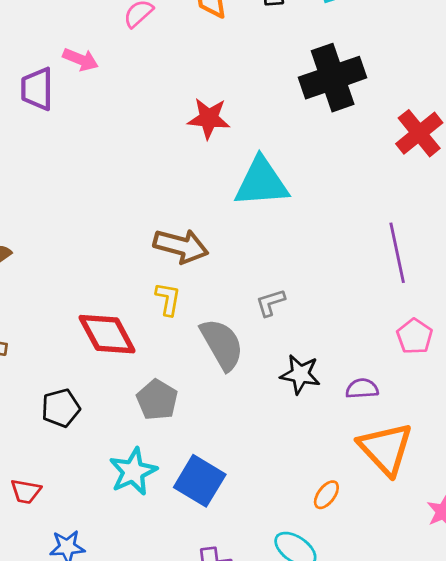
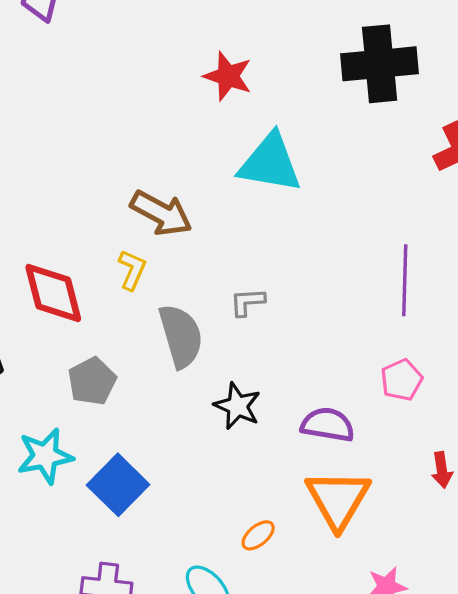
black star: (300, 374) -> (237, 406), moved
purple semicircle: (362, 389) -> (328, 425), size x1.4

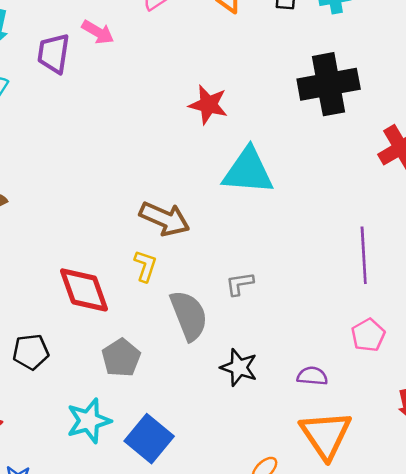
purple semicircle: (328, 425) -> (312, 376), size x0.7

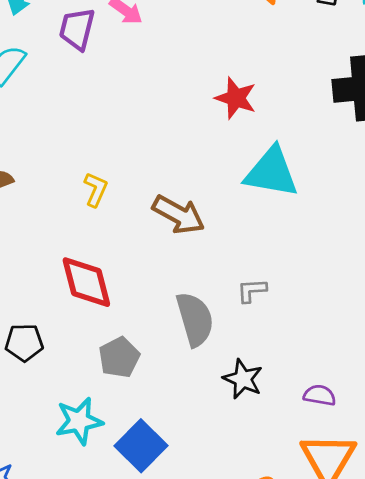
yellow L-shape: (145, 266) -> (96, 190), moved

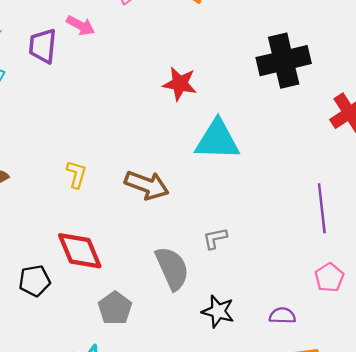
black pentagon: (24, 343) -> (35, 281), moved

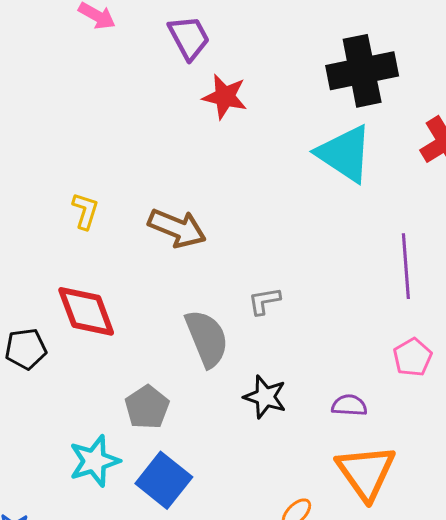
purple trapezoid: (43, 46) -> (189, 38), moved, turned 144
cyan triangle: (217, 140) -> (345, 154), moved, turned 30
gray pentagon: (115, 308) -> (147, 407), moved

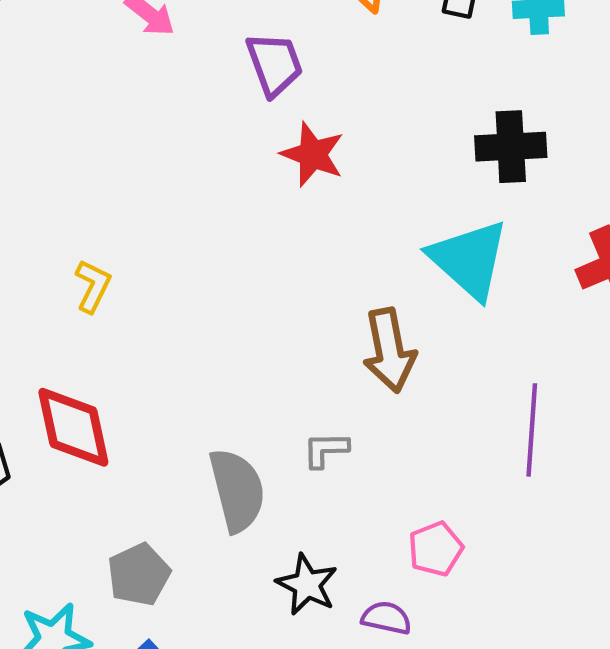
black cross: (362, 71) -> (511, 147), size x0.7
brown arrow: (177, 228) -> (389, 350), moved, turned 48
pink pentagon: (413, 357) -> (436, 549), moved
purple semicircle: (349, 405) -> (386, 618), moved

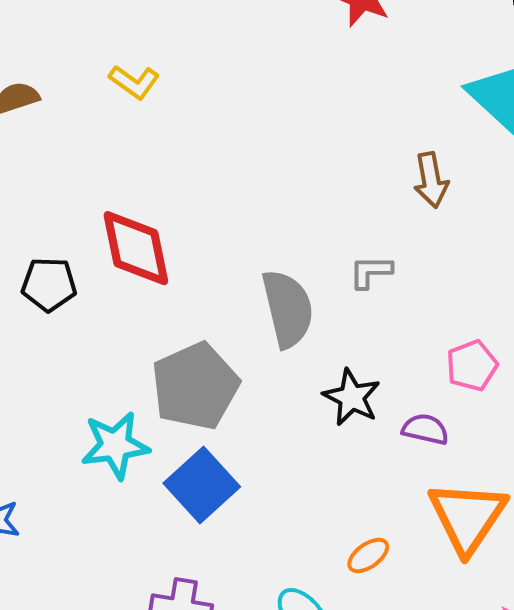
yellow L-shape: (93, 286) -> (134, 82), moved, turned 99
brown arrow: (389, 350) -> (431, 180), size x0.7
gray pentagon: (139, 575) -> (195, 386), size x1.5

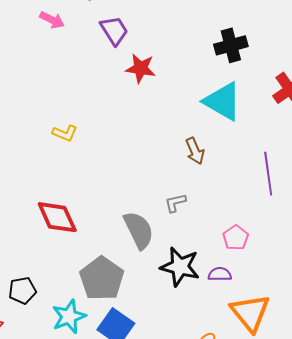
yellow L-shape: (134, 82) -> (65, 133), moved
black pentagon: (49, 284) -> (22, 290), moved
black star: (352, 397) -> (180, 267), size x1.4

